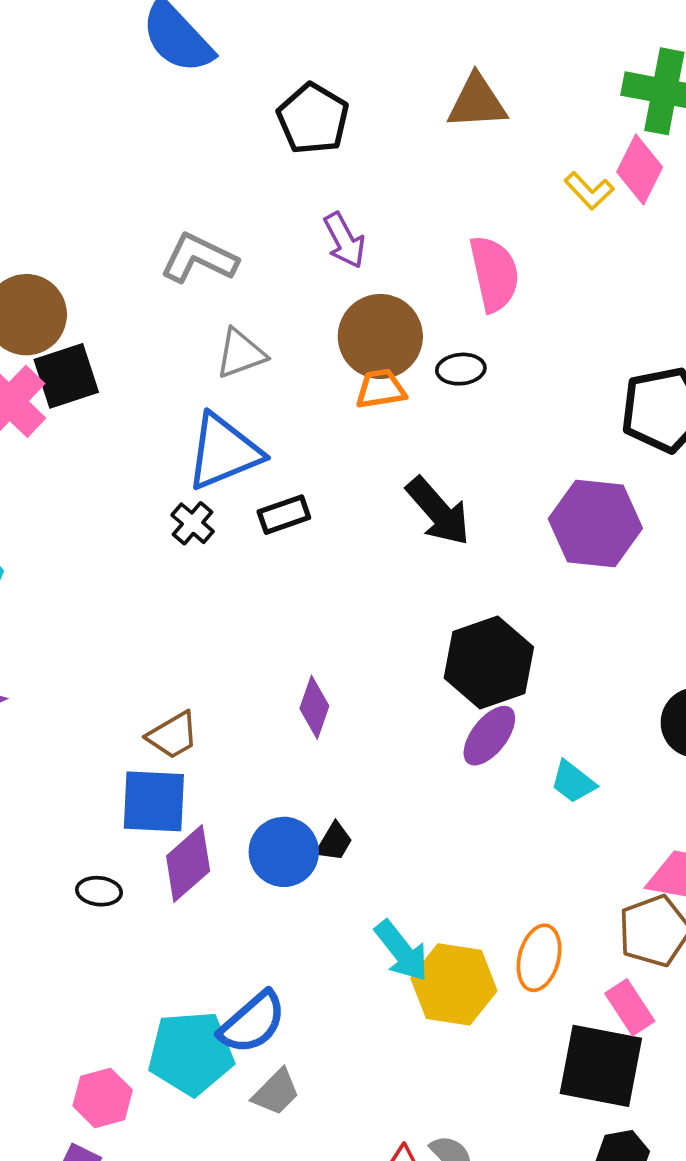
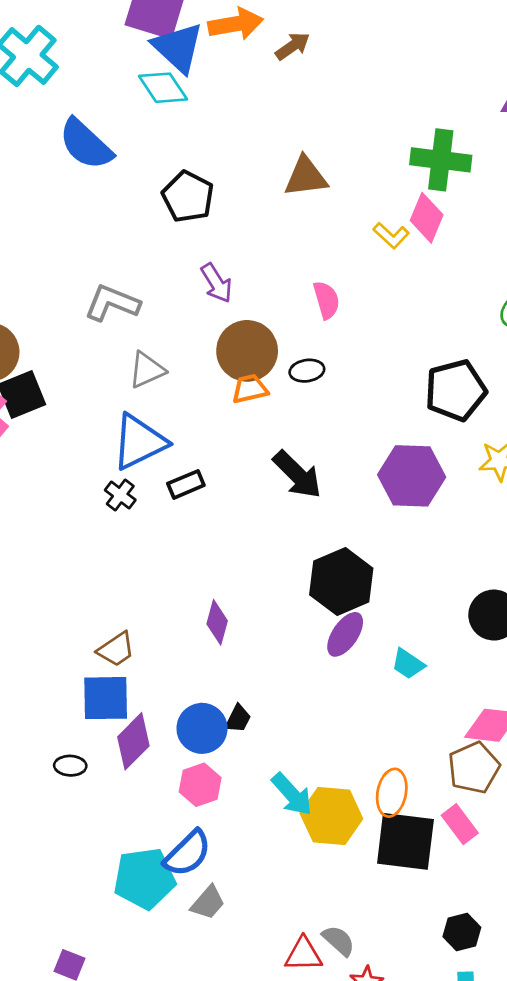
pink semicircle: (494, 274) -> (326, 300), size x0.7
black square: (601, 1066) -> (405, 841), moved
pink hexagon: (103, 1098) -> (200, 785), moved

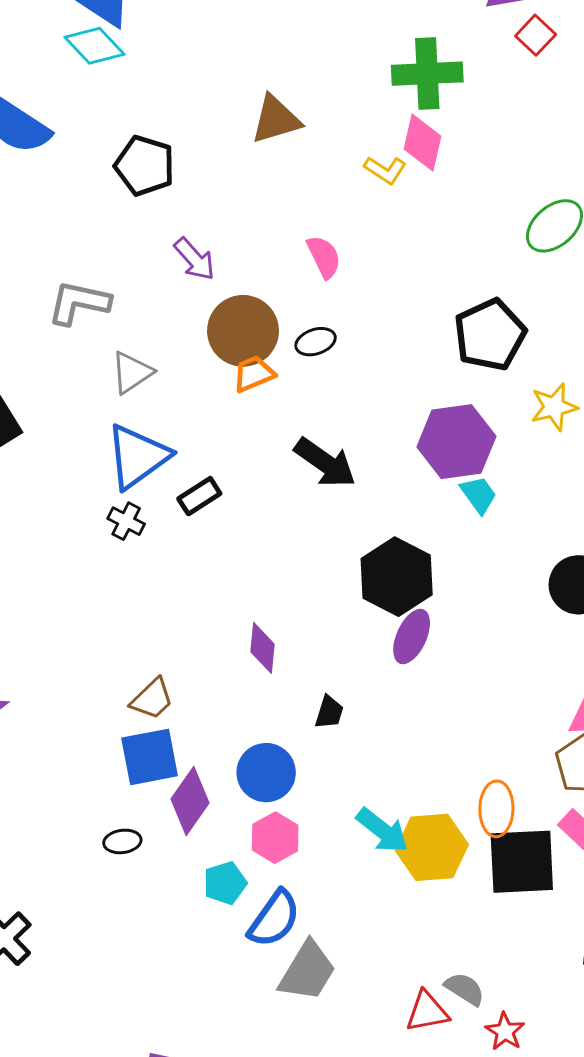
cyan trapezoid: (408, 664) -> (479, 495), moved, turned -150
black trapezoid: (238, 719) -> (329, 712), moved
cyan pentagon: (145, 878) -> (225, 883), moved, size x0.6
gray trapezoid: (208, 903) -> (307, 971), size x1.5

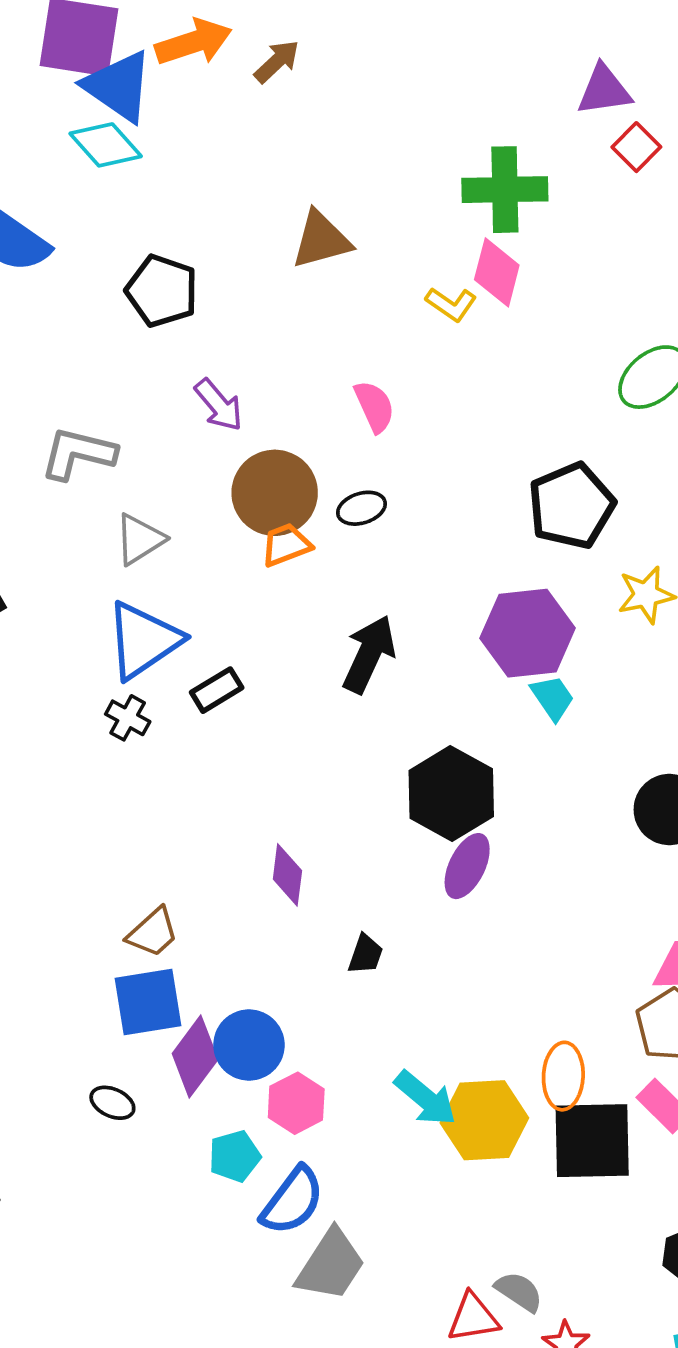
black arrow: (325, 463) -> (369, 654), turned -102
blue circle: (266, 773) -> (249, 1045), moved
black ellipse: (122, 841) -> (112, 1103), turned 30

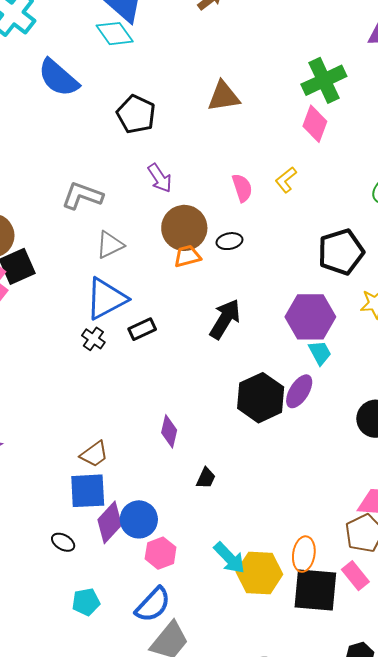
green cross: (505, 190) -> (324, 80), turned -30
yellow L-shape: (451, 304) -> (286, 180), moved, turned 100
purple ellipse: (467, 866) -> (299, 391), moved
cyan pentagon: (235, 1156) -> (86, 602), moved

